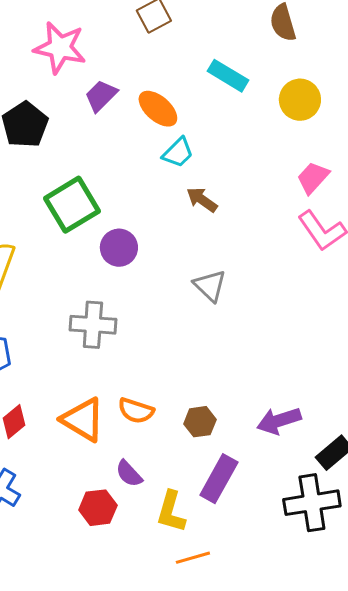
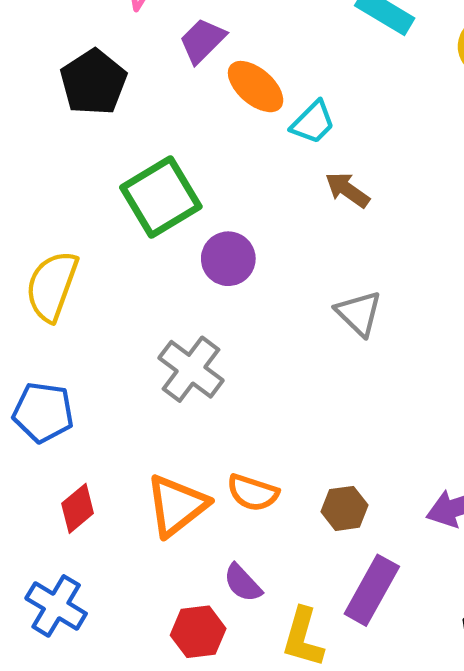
orange ellipse: (158, 109) -> (256, 87), moved
gray cross: (93, 325) -> (191, 369), turned 33
orange triangle: (83, 420) -> (177, 506), turned 51

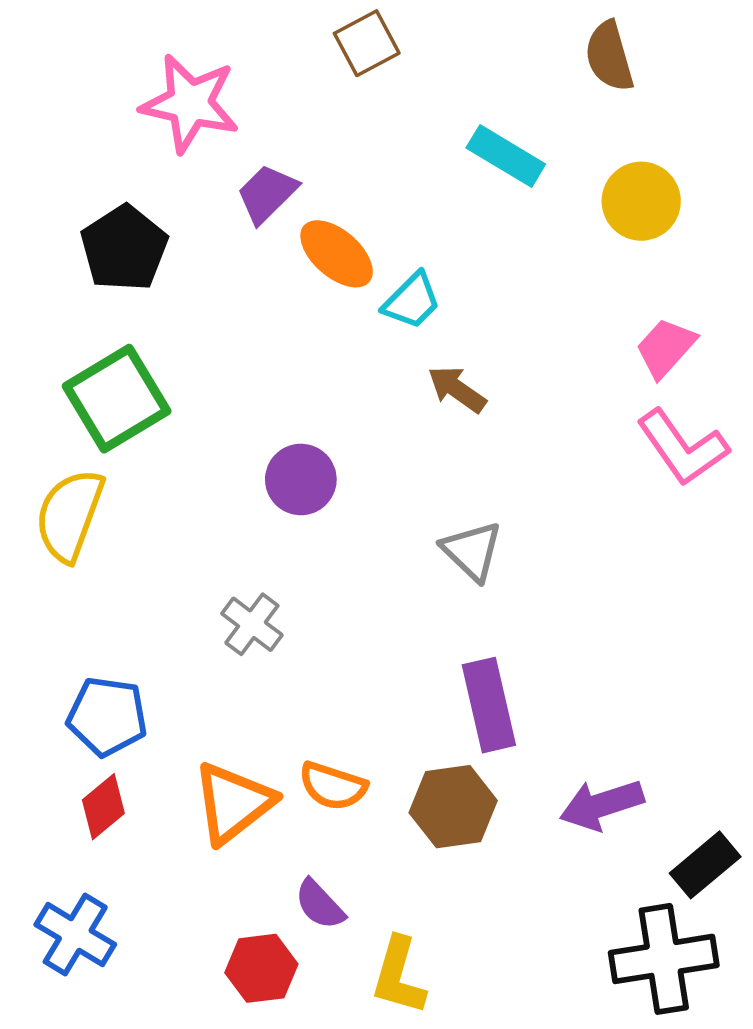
green square: (161, 197) -> (117, 399), moved
gray cross: (191, 369) -> (252, 624), size x0.7
blue pentagon: (43, 412) -> (107, 716), moved
brown hexagon: (345, 508) -> (453, 807), size x1.4
purple rectangle: (372, 590) -> (489, 705), moved, turned -42

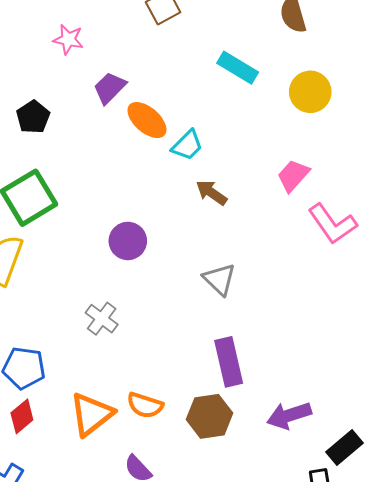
pink star: (190, 103) -> (68, 39), size x0.6
black pentagon: (124, 248) -> (33, 117), size x0.7
pink trapezoid: (666, 348) -> (293, 175), moved

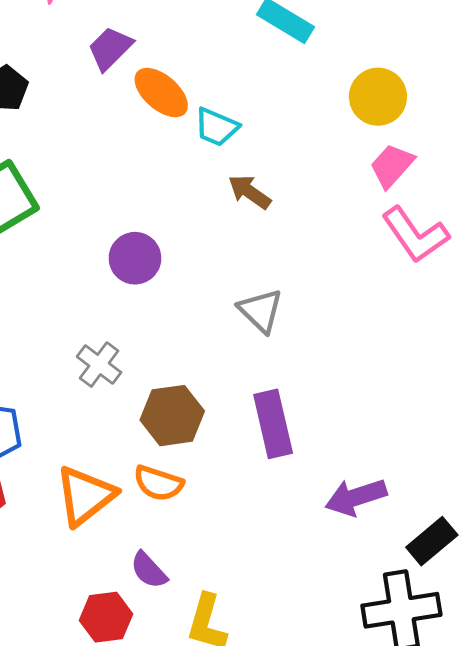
yellow circle: (310, 92) -> (378, 97), moved
cyan trapezoid: (187, 145) -> (216, 127), turned 68
pink trapezoid: (293, 175) -> (392, 166), moved
brown hexagon: (209, 416) -> (172, 416), moved

